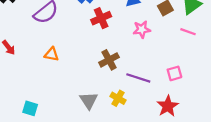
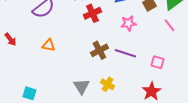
pink line: (188, 32) -> (169, 25), turned 32
pink square: (174, 73) -> (157, 62), turned 32
purple line: (138, 78) -> (125, 53), moved

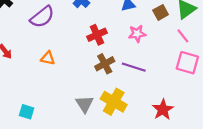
red cross: (92, 13) -> (97, 35), moved
pink square: (157, 62) -> (187, 63), moved, size x1.5
yellow cross: (107, 84) -> (114, 102), size x1.6

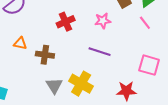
pink square: (187, 63) -> (149, 65), moved
brown cross: (105, 64) -> (45, 55), moved, turned 36
red star: (163, 110) -> (126, 91), turned 30

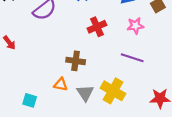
orange triangle: (20, 43) -> (61, 84), moved

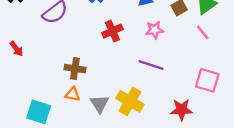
brown cross: (76, 61) -> (75, 69), moved
cyan square: (30, 100) -> (39, 112), size x1.5

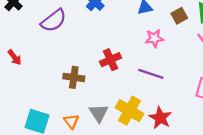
red cross: (112, 31) -> (111, 60), moved
orange triangle: (73, 94) -> (71, 121), moved, turned 42
red star: (181, 110) -> (160, 118), moved, turned 30

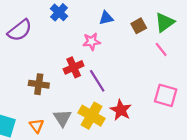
pink star: (154, 38) -> (92, 42), moved
purple line: (151, 74) -> (97, 81), moved, turned 40
red star: (160, 118) -> (121, 110), moved

